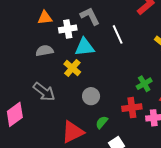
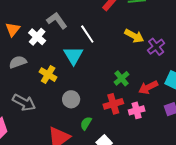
orange triangle: (45, 18) -> (13, 29), turned -35
white cross: (68, 29) -> (37, 37), turned -30
cyan triangle: (85, 47) -> (73, 55), moved, turned -45

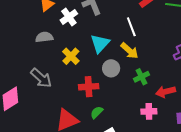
white line: (87, 34) -> (131, 27), moved
yellow arrow: (134, 36) -> (129, 51), moved
gray circle: (71, 99) -> (111, 68), moved
red cross: (113, 104) -> (89, 87), moved

